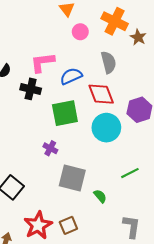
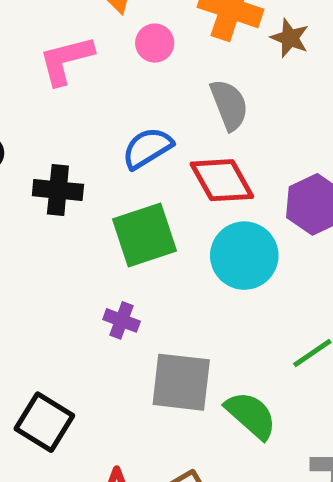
pink L-shape: (42, 62) -> (66, 60), moved
green semicircle: (100, 196) -> (251, 415), size x1.6

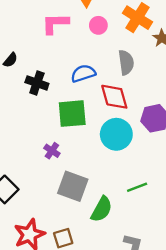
green semicircle: (251, 415) -> (102, 209), turned 64

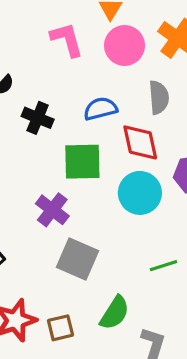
pink L-shape: (55, 23) -> (67, 39), turned 72
pink circle: (98, 25) -> (125, 46), size x1.6
purple cross: (52, 151) -> (52, 210), size x1.5
green semicircle: (102, 209) -> (115, 313), moved

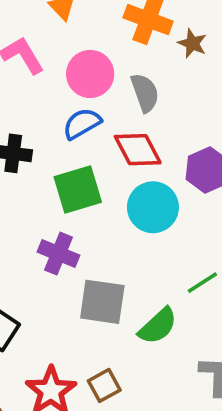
pink circle: (125, 46) -> (90, 74), moved
green semicircle: (115, 313) -> (158, 326), moved, turned 30

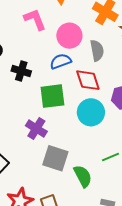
green semicircle: (158, 326) -> (83, 176), turned -85

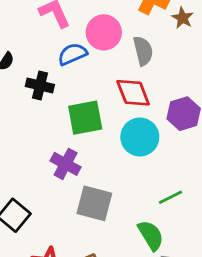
blue semicircle: (61, 61) -> (72, 54), moved
green semicircle: (83, 176) -> (151, 235), moved

